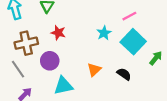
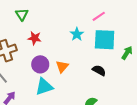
cyan square: (133, 42) -> (105, 40), turned -35
purple circle: (50, 61) -> (40, 64), moved
orange triangle: (94, 70) -> (62, 67), moved

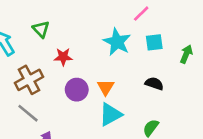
cyan star: (77, 34) -> (117, 42), size x1.5
cyan square: (105, 40) -> (154, 42), size x0.6
cyan triangle: (44, 87) -> (110, 114), moved

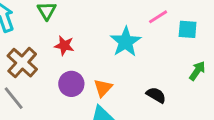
cyan square: (154, 42) -> (188, 29), moved
brown cross: (29, 80) -> (22, 63), turned -32

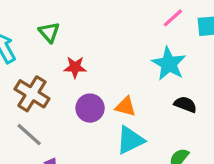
cyan star: (126, 42) -> (169, 64), moved
orange triangle: (103, 88) -> (126, 107), turned -48

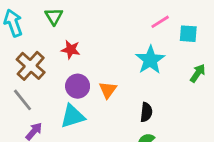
black semicircle: (185, 104) -> (146, 112), moved, turned 66
orange triangle: (126, 107) -> (108, 90), turned 42
cyan triangle: (130, 140) -> (72, 116), moved

